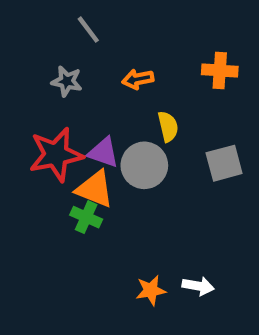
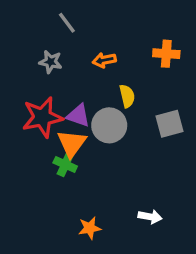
orange triangle: (95, 189) -> (72, 143), turned 44
orange star: (151, 290) -> (90, 228), moved

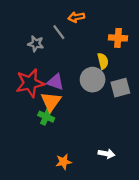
gray line: (67, 23) -> (59, 32), moved
orange arrow: (104, 60) -> (76, 17), moved
yellow semicircle: (127, 96) -> (103, 61), moved
gray circle: (109, 125) -> (93, 80), moved

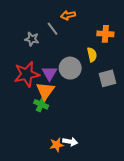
gray circle: (93, 80) -> (70, 68), moved
purple triangle: (55, 82) -> (49, 73), turned 42
white arrow: (106, 154) -> (70, 142), moved

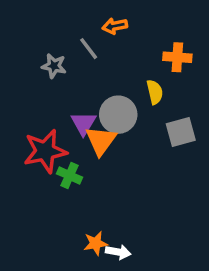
red star: (27, 74) -> (45, 151), moved
orange triangle: (45, 91) -> (101, 141), moved
white arrow: (70, 142) -> (118, 252), moved

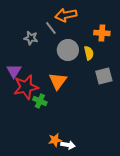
orange arrow: (115, 26) -> (66, 15), size x1.5
gray circle: (118, 115) -> (68, 50), moved
purple triangle: (83, 123) -> (14, 71), moved

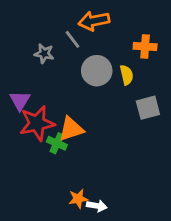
orange triangle: (58, 81) -> (71, 129), moved, turned 36

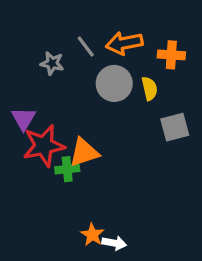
orange arrow: (94, 21) -> (124, 43), moved
green cross: (57, 143) -> (67, 169), turned -30
orange star: (78, 199) -> (92, 235), turned -30

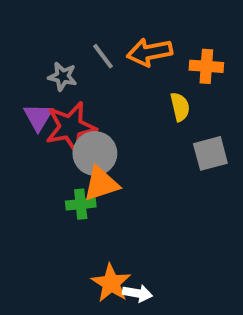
gray circle: (114, 83) -> (95, 153), moved
purple triangle: (24, 119) -> (38, 117), moved
red star: (44, 146) -> (71, 127), moved
orange star: (92, 235) -> (111, 283), size x1.4

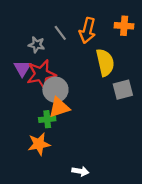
orange arrow: (150, 52) -> (87, 30), turned -65
orange cross: (206, 66) -> (124, 26), moved
yellow semicircle: (180, 107) -> (105, 62), size x1.6
orange star: (111, 283) -> (39, 144), moved, turned 30

